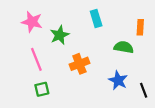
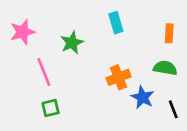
pink star: (32, 22) -> (23, 32), moved, turned -30
green semicircle: (124, 47) -> (165, 68), moved
orange cross: (79, 64) -> (119, 77), moved

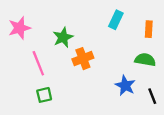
cyan rectangle: (116, 23) -> (116, 20), moved, turned 42
orange cross: (119, 77) -> (83, 59), moved

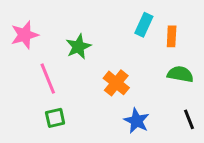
orange rectangle: (149, 29) -> (172, 36), moved
orange cross: (83, 59) -> (116, 83), moved, turned -30
blue star: (125, 86) -> (137, 121), moved

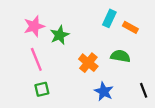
pink star: (25, 35) -> (34, 26), moved
orange rectangle: (172, 36) -> (130, 27), turned -64
green semicircle: (180, 74) -> (120, 56), moved

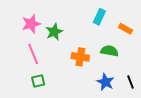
orange rectangle: (130, 27) -> (125, 29), moved
orange cross: (88, 63) -> (80, 57), turned -30
blue star: (104, 91) -> (105, 82), moved

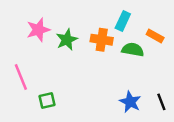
green semicircle: (109, 51) -> (133, 50), moved
pink line: (33, 54) -> (21, 77), moved
orange cross: (80, 57) -> (102, 40), moved

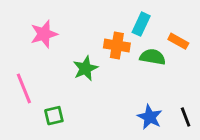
green star: (67, 40) -> (85, 68), moved

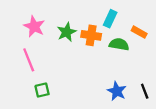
pink star: (44, 34) -> (34, 26), turned -30
green star: (85, 68) -> (67, 32), moved
pink line: (24, 88) -> (29, 60), moved

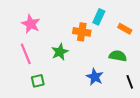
green star: (67, 32) -> (60, 52), moved
green semicircle: (119, 44) -> (118, 56), moved
blue star: (117, 91) -> (95, 77), moved

